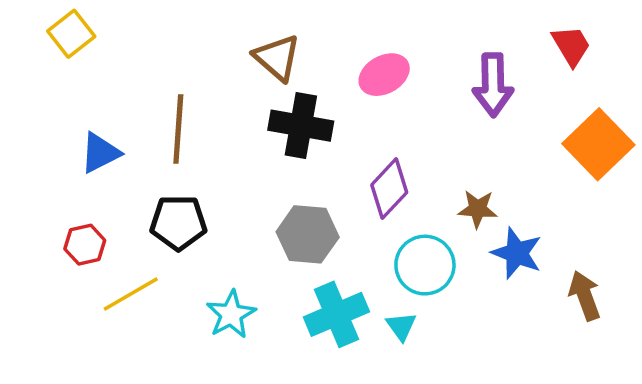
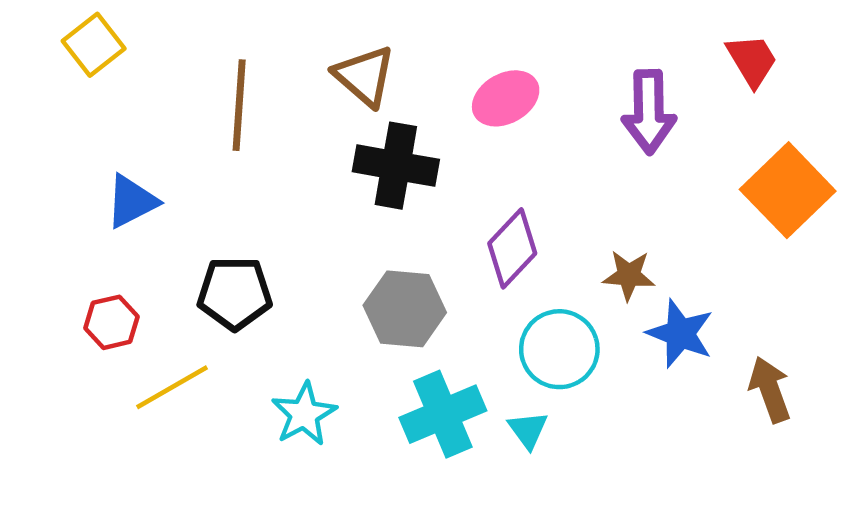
brown line: (178, 129) -> (239, 105), moved

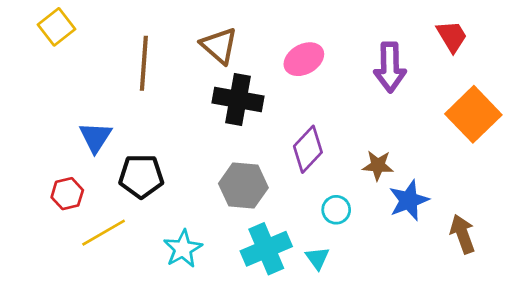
blue triangle: (132, 201) -> (95, 137), moved, turned -30
blue star: (680, 334) -> (409, 200), turned 30
cyan circle: (559, 349) -> (336, 210), size x0.6

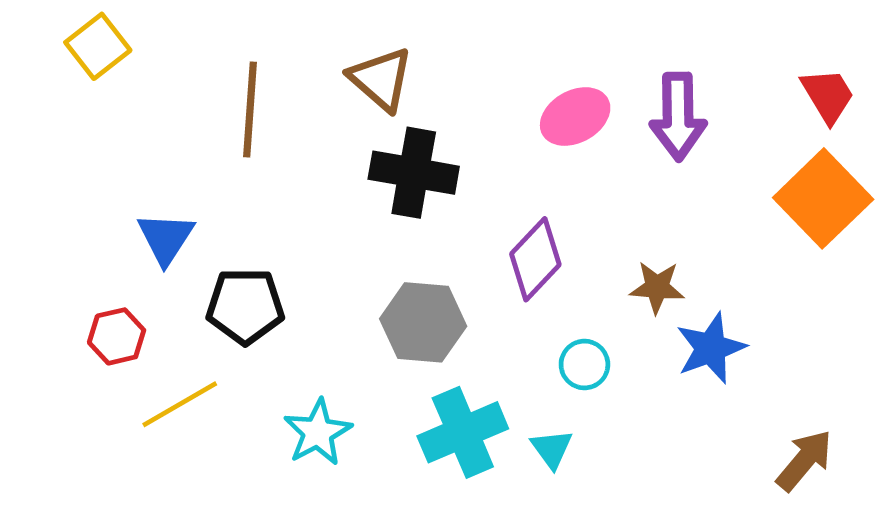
red trapezoid: (452, 36) -> (828, 95), moved
pink ellipse: (304, 59) -> (575, 117), moved
brown arrow: (463, 234) -> (804, 460), moved, turned 60

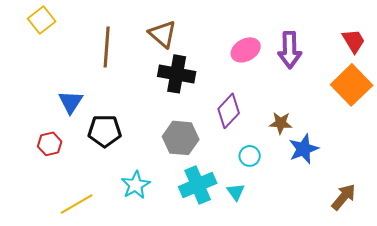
yellow line: (180, 404) -> (77, 204), moved

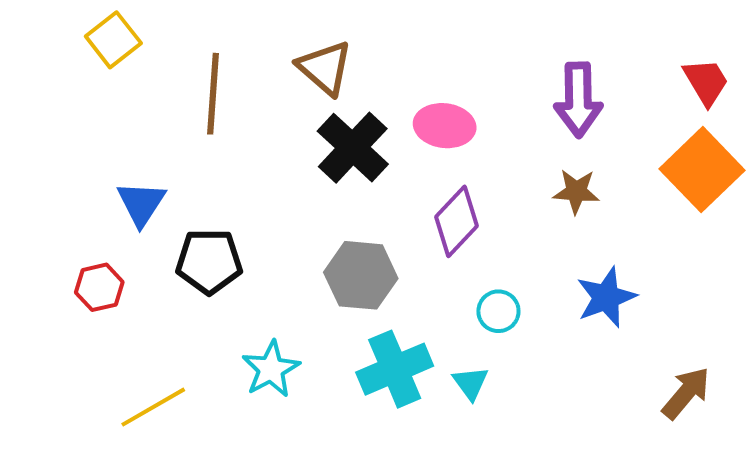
yellow square: (42, 20) -> (113, 40), moved
pink ellipse: (246, 50) -> (445, 126), moved, turned 36
black cross: (177, 74) -> (353, 148), turned 33
brown star: (281, 123) -> (576, 191), moved

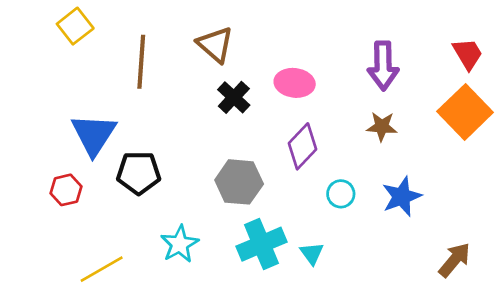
black cross: (353, 148) -> (234, 97), size x0.7
blue triangle: (141, 203) -> (94, 134), size x1.4
cyan circle: (498, 311) -> (341, 194), moved

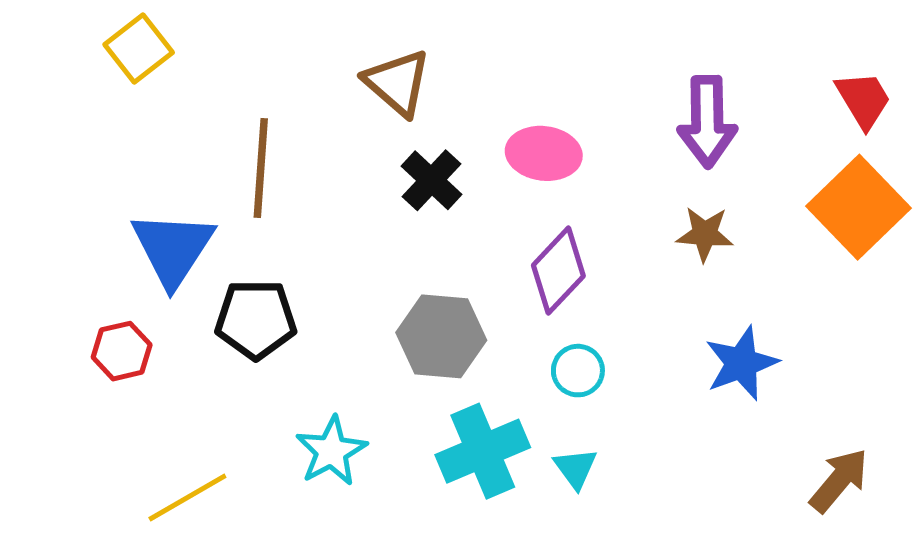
brown line: (141, 62) -> (261, 168), moved
cyan circle: (341, 194) -> (578, 371), moved

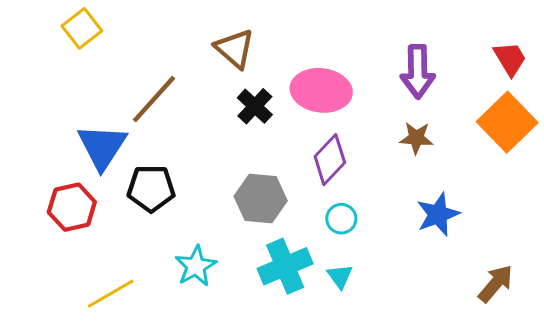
pink ellipse: (544, 153) -> (321, 90), size x1.4
brown line: (261, 168) -> (154, 99), turned 38
red hexagon: (122, 351) -> (72, 207), size x1.4

